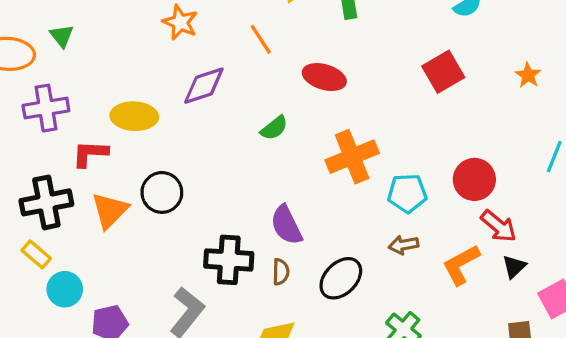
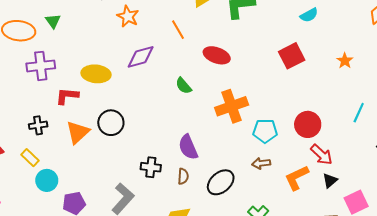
green semicircle: (274, 128) -> (184, 86), turned 84
black cross: (46, 202) -> (38, 125), size x0.6
black cross: (229, 260) -> (151, 167), size x0.7

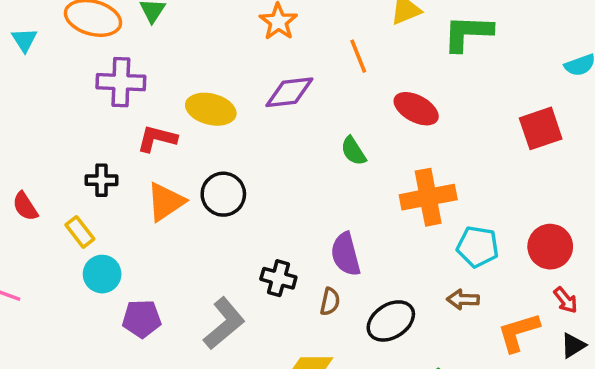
red arrow: (321, 155) -> (565, 300), size x0.7

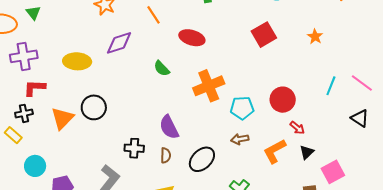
red L-shape: (157, 139) -> (35, 88), moved
yellow rectangle: (80, 232) -> (13, 135), moved

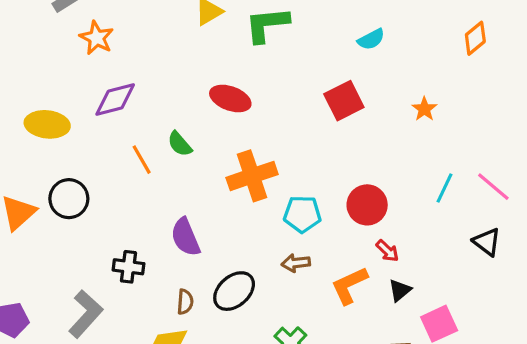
orange line: (154, 15) -> (142, 160), moved
brown semicircle: (166, 155) -> (185, 302), moved

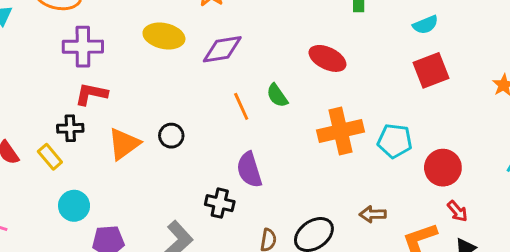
cyan semicircle: (371, 39) -> (425, 25), moved
yellow ellipse: (47, 124) -> (164, 36), moved
black circle: (69, 199) -> (171, 136), size x0.7
cyan pentagon: (302, 214) -> (395, 141), moved
purple semicircle: (185, 237) -> (249, 170), moved

